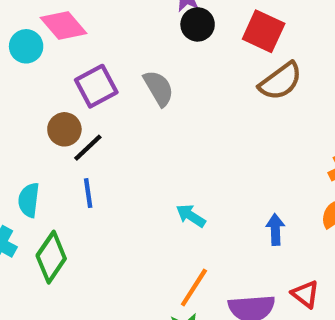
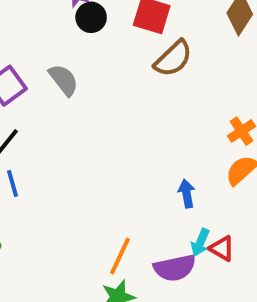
cyan arrow: (191, 216) -> (200, 242), moved, turned -92

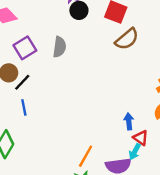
gray semicircle: (64, 80) -> (59, 47), turned 42
red triangle: (222, 248) -> (141, 138), moved

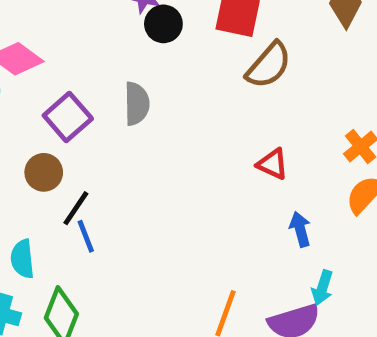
black line: (22, 82) -> (76, 208), moved
red triangle: (141, 138) -> (273, 164), moved

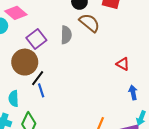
brown semicircle: (269, 65) -> (89, 23), moved, turned -95
brown circle: (44, 172) -> (25, 62), size x1.6

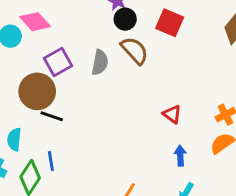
black line: (38, 78) -> (52, 116), turned 63
blue line: (41, 90) -> (51, 161), moved

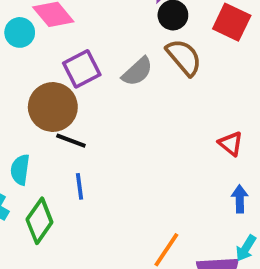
gray semicircle: (100, 62) -> (137, 72), turned 35
blue line: (51, 161) -> (79, 186), moved

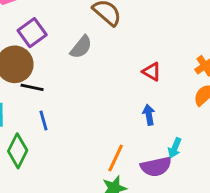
gray semicircle: (137, 72) -> (81, 47), moved
blue arrow: (240, 199) -> (149, 115), moved

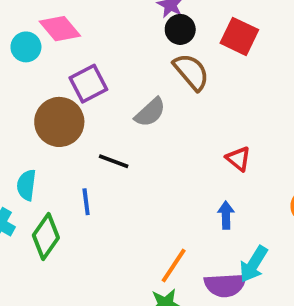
black line: (32, 87) -> (114, 161), moved
cyan arrow: (175, 148) -> (254, 264), size x1.4

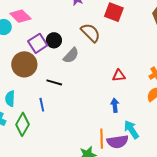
black circle: (180, 29) -> (54, 40), moved
red triangle: (238, 159) -> (119, 76), turned -40
cyan arrow: (254, 264) -> (131, 129), turned 120
orange line: (174, 266) -> (102, 139), moved, turned -30

